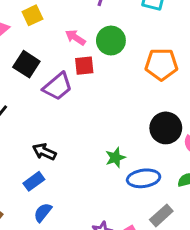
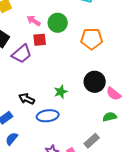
black arrow: (44, 152) -> (27, 99), moved
green star: (115, 158) -> (61, 92), moved
blue ellipse: (144, 178) -> (48, 116), moved

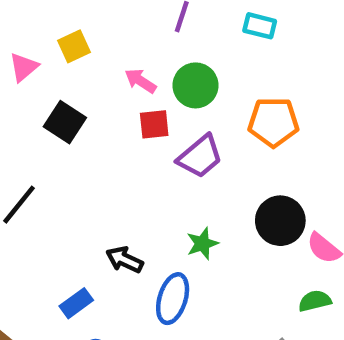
purple trapezoid: (22, 54) -> (200, 156), moved
blue ellipse: (48, 116) -> (173, 299), turned -65

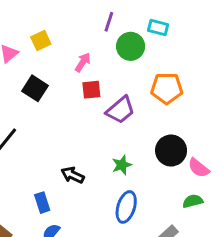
pink arrow: (140, 81) -> (83, 62), turned 90
green circle: (195, 85) -> (131, 46), moved
blue ellipse: (173, 299) -> (126, 207), moved
blue rectangle: (76, 303) -> (42, 203), turned -72

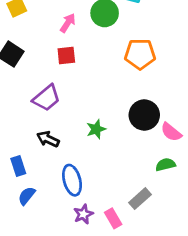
pink arrow: (83, 62) -> (68, 23), moved
purple trapezoid: (120, 110) -> (47, 98), moved
blue ellipse: (126, 207) -> (72, 180), moved, turned -32

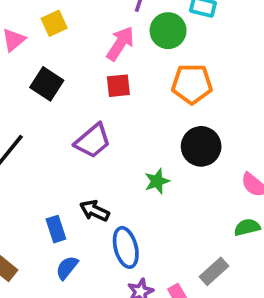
pink arrow: (68, 23) -> (120, 43), size x1.4
orange pentagon: (140, 54) -> (192, 84), moved
black circle: (144, 115) -> (201, 146), moved
black arrow: (48, 139) -> (95, 211), moved

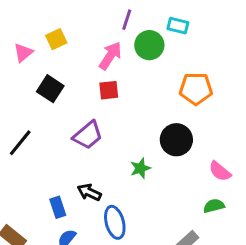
orange pentagon: (192, 84) -> (196, 89), moved

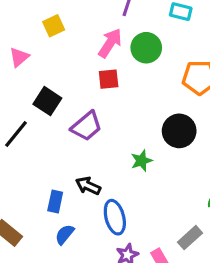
green circle: (149, 45) -> (146, 48), moved
pink triangle: (23, 53) -> (19, 57), moved
black square: (50, 89) -> (47, 101), moved
blue rectangle: (58, 207) -> (55, 201), turned 30

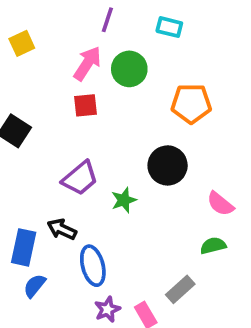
purple trapezoid: (87, 126) -> (80, 178), moved
blue rectangle: (55, 201) -> (24, 247), size x1.4

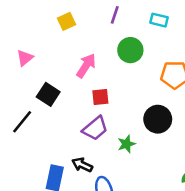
yellow square: (22, 43) -> (66, 21), moved
pink arrow: (87, 63) -> (86, 66), moved
red square: (86, 105) -> (100, 97), moved

